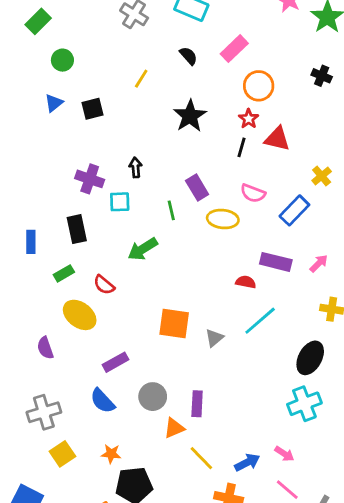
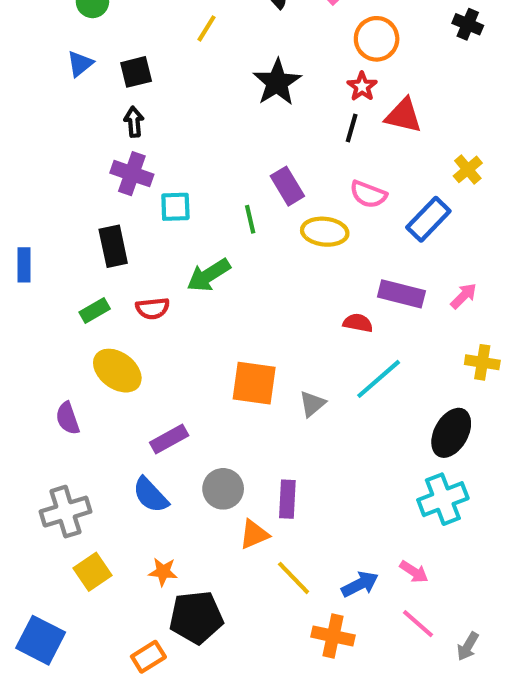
black arrow: (135, 167) -> (134, 122), moved
blue rectangle: (31, 242) -> (24, 265), moved
red semicircle: (104, 285) -> (153, 308), moved, turned -45

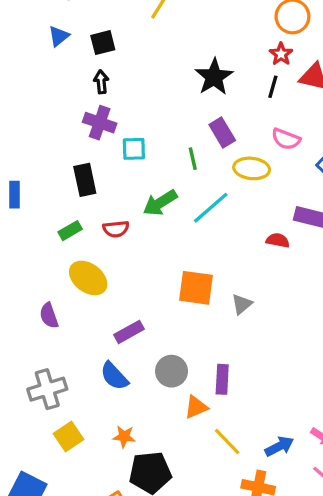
black star: (277, 82) -> (214, 77), moved
cyan line: (379, 379) -> (211, 208), moved

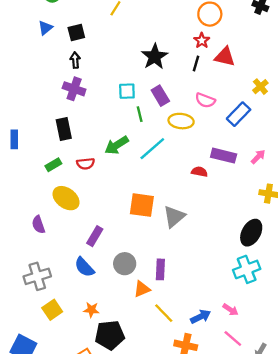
cyan square: (134, 149) -> (127, 91), moved
gray triangle: (242, 304) -> (174, 217), size x1.5
purple rectangle: (129, 332) -> (95, 236), turned -30

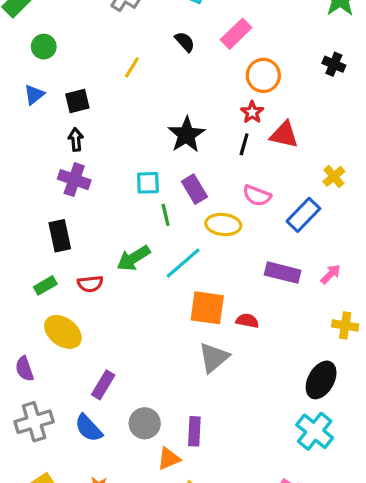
red semicircle: (199, 172) -> (247, 321), moved
orange square: (142, 205) -> (207, 308), moved
cyan cross: (247, 269) -> (315, 431), turned -30
gray cross: (37, 276) -> (34, 422), moved

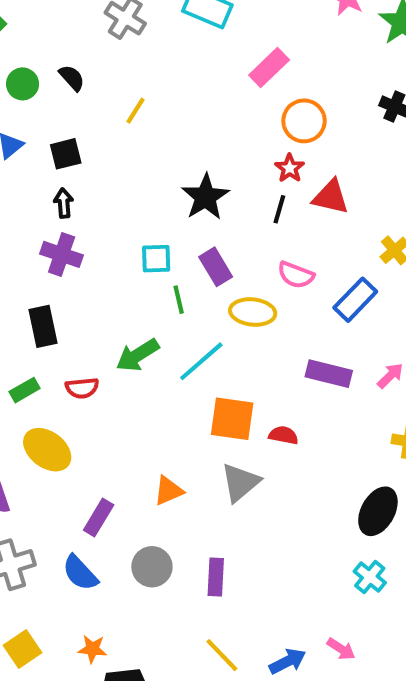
black semicircle: (185, 42) -> (72, 78), moved
cyan cross: (315, 431) -> (370, 577), size x0.7
orange triangle: (169, 459) -> (168, 491), moved

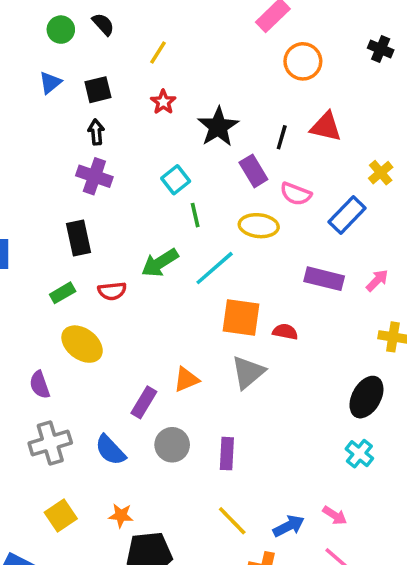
red star: (290, 168) -> (163, 102), moved
cyan square: (156, 259) -> (176, 180), turned -36
purple rectangle: (216, 267) -> (253, 171), moved
purple rectangle: (99, 517) -> (144, 402), moved

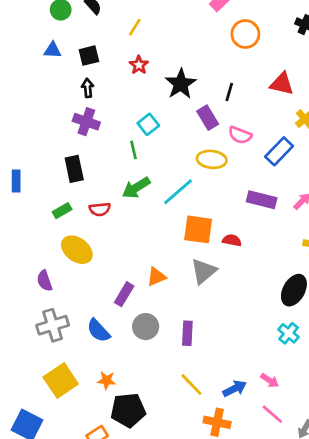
blue triangle: (50, 83) -> (53, 50), turned 42
red triangle: (326, 127) -> (282, 84), moved
green line: (195, 215) -> (133, 150), moved
yellow square: (61, 515) -> (61, 380), size x1.4

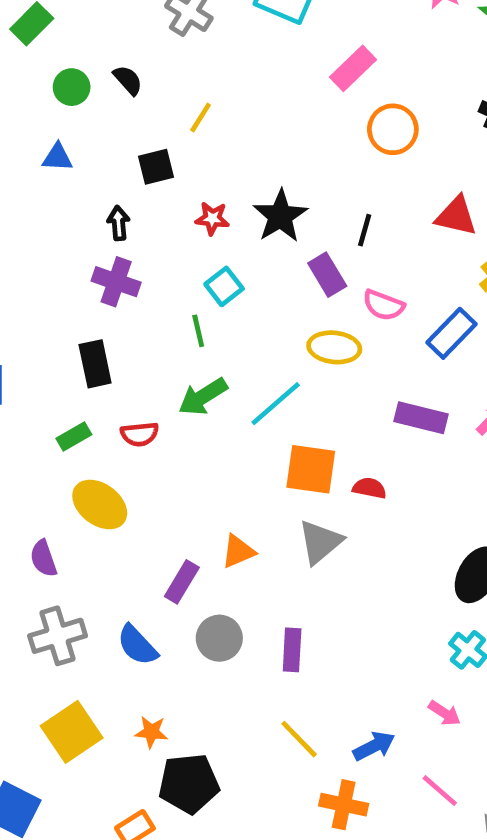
black square: (89, 56) -> (156, 167), moved
red star: (139, 65) -> (212, 218), moved, turned -30
pink arrow: (270, 380) -> (444, 713), moved

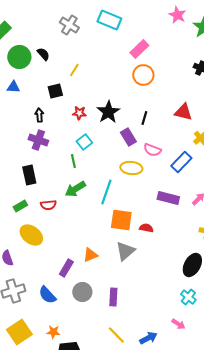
green circle: (72, 87) -> (19, 57), size x1.5
orange circle: (393, 129) -> (143, 75), moved
cyan line: (276, 404) -> (106, 192), turned -30

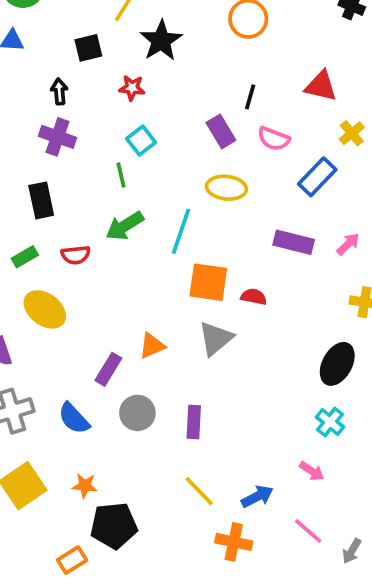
black star: (108, 112) -> (161, 41), moved
pink semicircle: (152, 150) -> (274, 139), moved

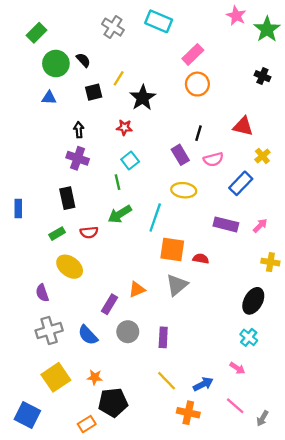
black square: (88, 48) -> (94, 92), moved
pink semicircle: (274, 139) -> (213, 159), turned -36

